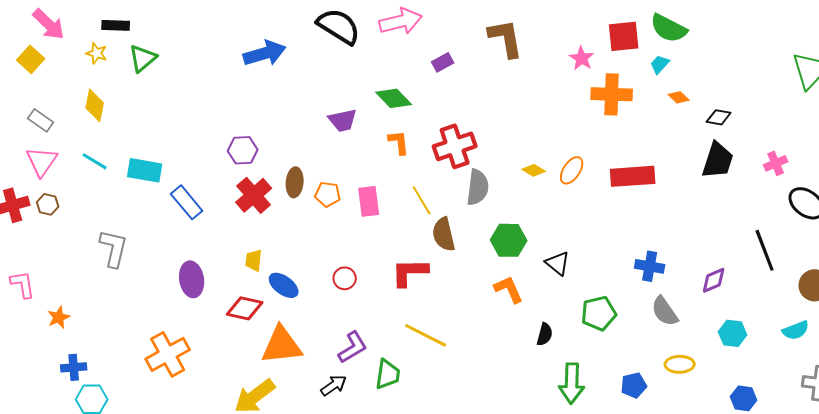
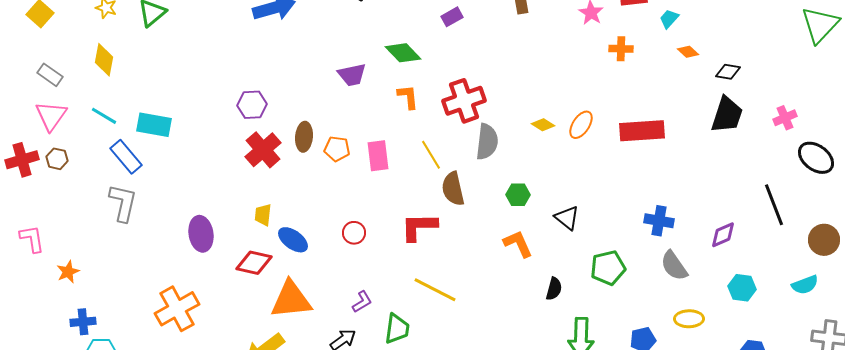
orange cross: (612, 94) -> (621, 49), size x0.6
blue rectangle: (187, 202) -> (126, 157), moved
green hexagon: (509, 240) -> (518, 195), size x0.7
purple L-shape: (353, 347) -> (362, 302), size x0.7

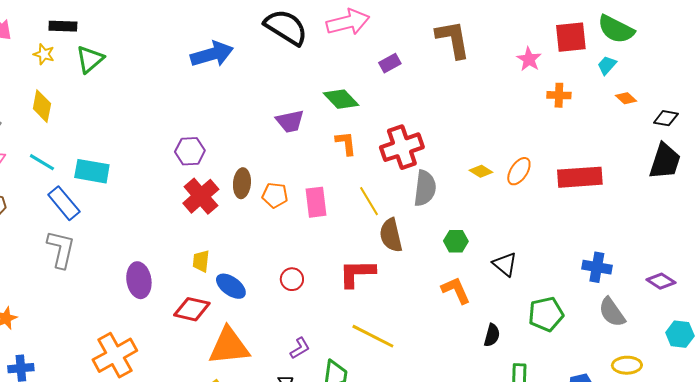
purple diamond: (723, 235) -> (661, 281), turned 56

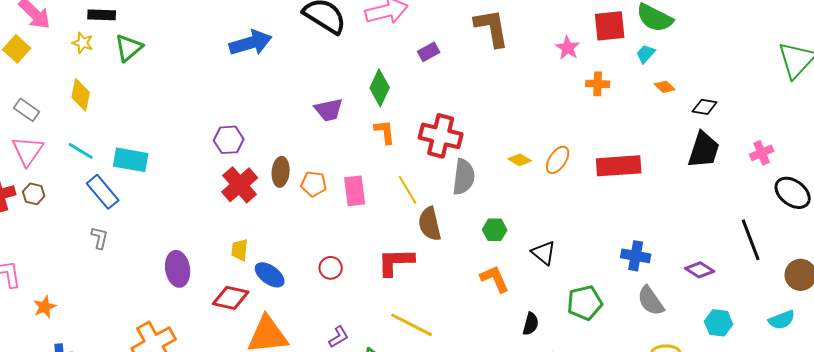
green diamond: (341, 99) -> (380, 88), turned 69
red cross: (402, 147) -> (441, 136), turned 33
gray L-shape: (61, 249) -> (100, 238), size x0.6

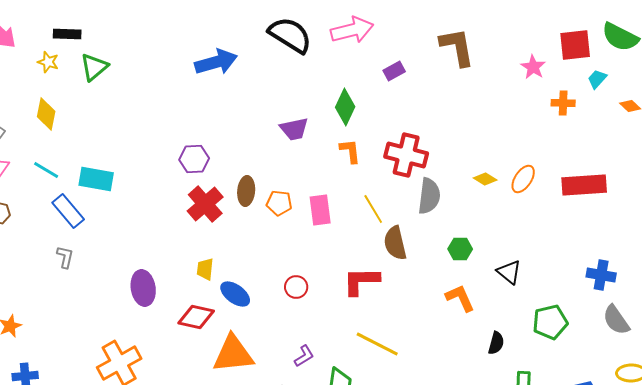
cyan trapezoid: (646, 54) -> (597, 79), moved

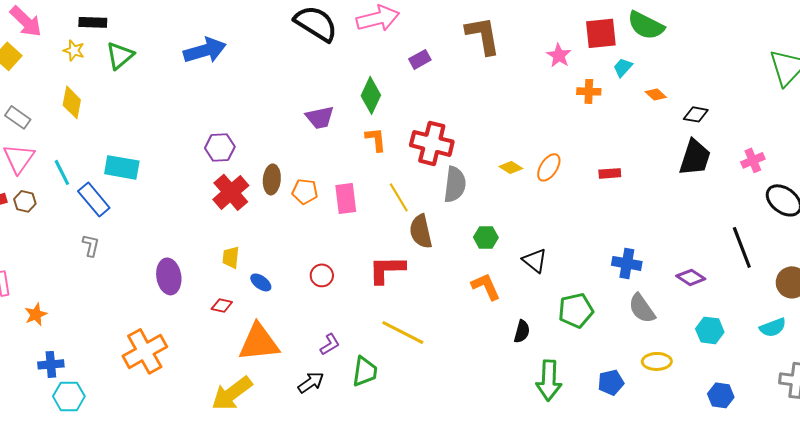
blue arrow: (216, 62) -> (205, 50), moved
cyan line: (46, 170) -> (62, 172), moved, turned 32
red rectangle: (584, 185) -> (610, 173), size x0.5
blue ellipse: (235, 294) -> (261, 282), size x0.7
red diamond: (196, 317) -> (222, 305), size x0.6

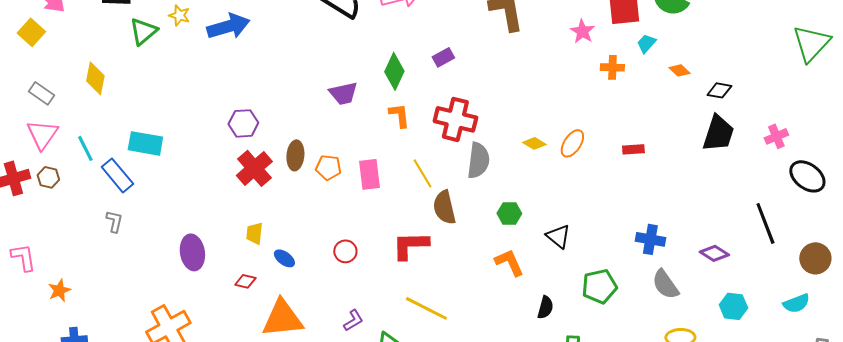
yellow star: (74, 50) -> (179, 15), moved
purple rectangle: (420, 59) -> (443, 57), moved

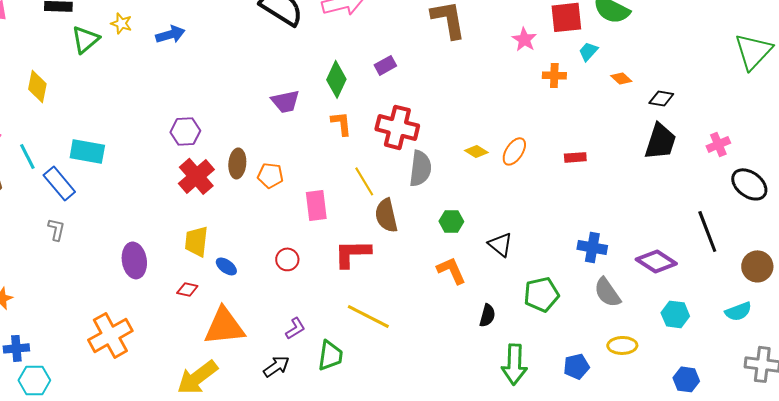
blue arrow: (228, 26) -> (170, 34), size x0.7
pink rectangle: (369, 174) -> (316, 205), moved
yellow trapezoid: (254, 233) -> (196, 241), size x1.4
purple diamond: (714, 253) -> (656, 261), size x1.4

